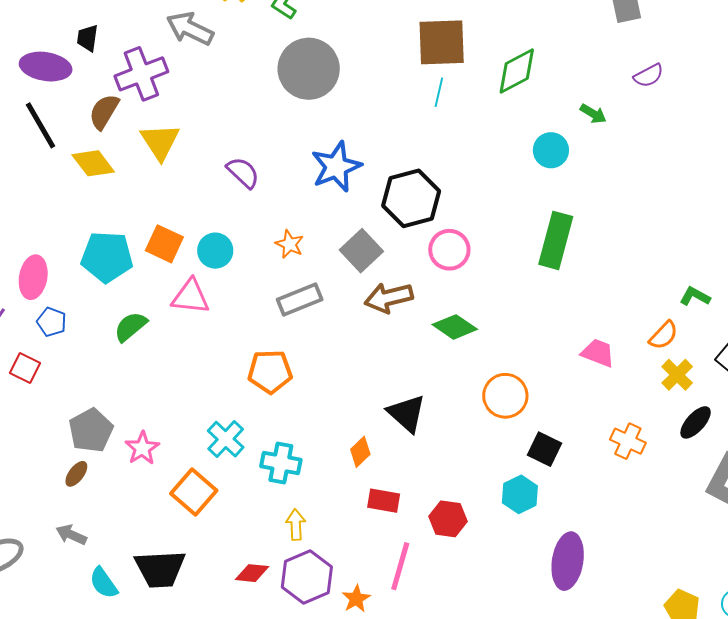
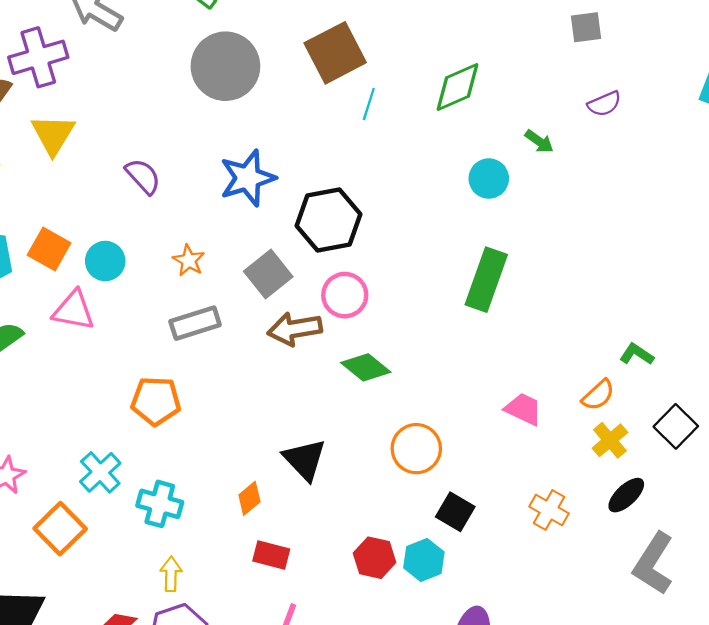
brown square: (442, 42) -> (335, 53), moved, turned -30
pink circle: (449, 250) -> (345, 295), moved
red hexagon: (448, 519) -> (375, 558), moved

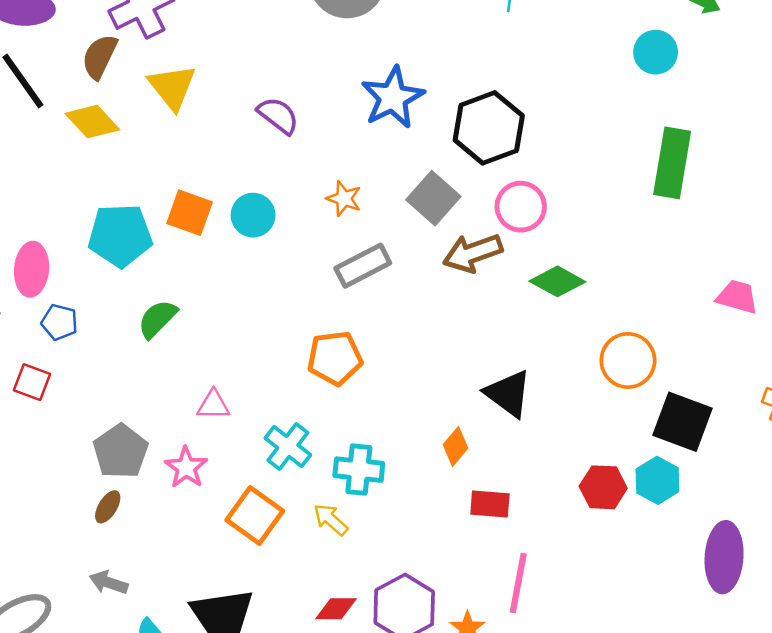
pink triangle: (74, 310) -> (213, 405), moved, size x0.7
black square: (455, 512) -> (682, 422), size x1.4
yellow arrow: (171, 574) -> (331, 520), moved, turned -40

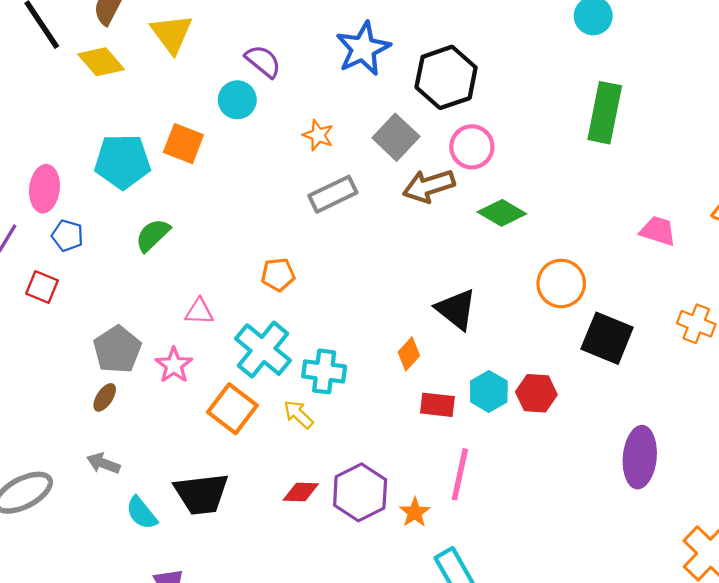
cyan circle: (253, 215) -> (237, 100), moved
orange pentagon: (335, 358) -> (278, 275), moved, size x0.7
cyan cross: (288, 446) -> (263, 350), size x1.4
cyan hexagon: (657, 480) -> (489, 391), moved

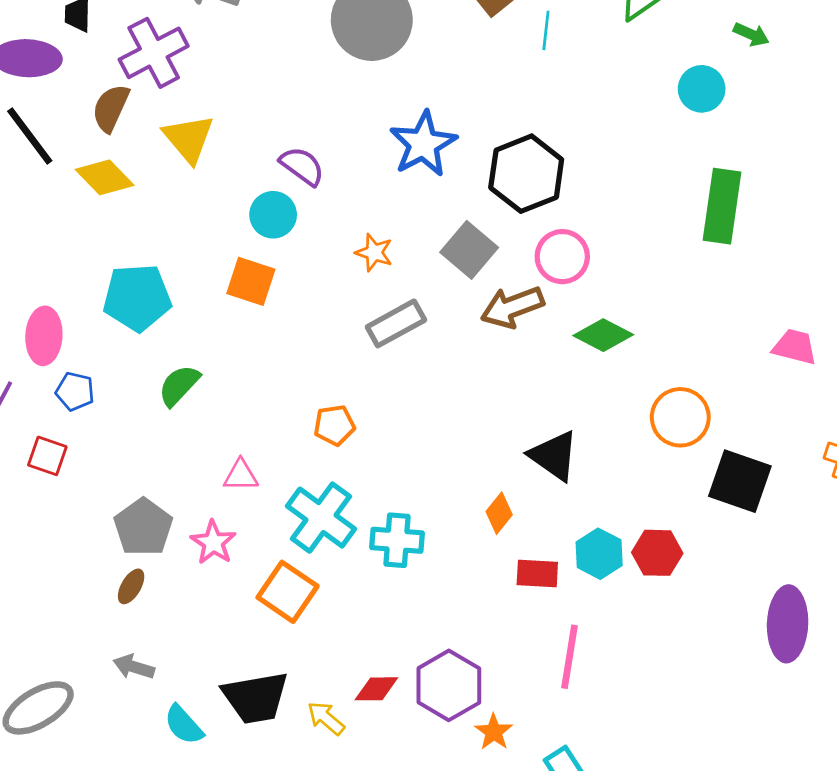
orange square: (183, 144) -> (251, 281), moved
yellow arrow: (298, 414) -> (326, 718), moved
orange star: (415, 512) -> (494, 732), moved

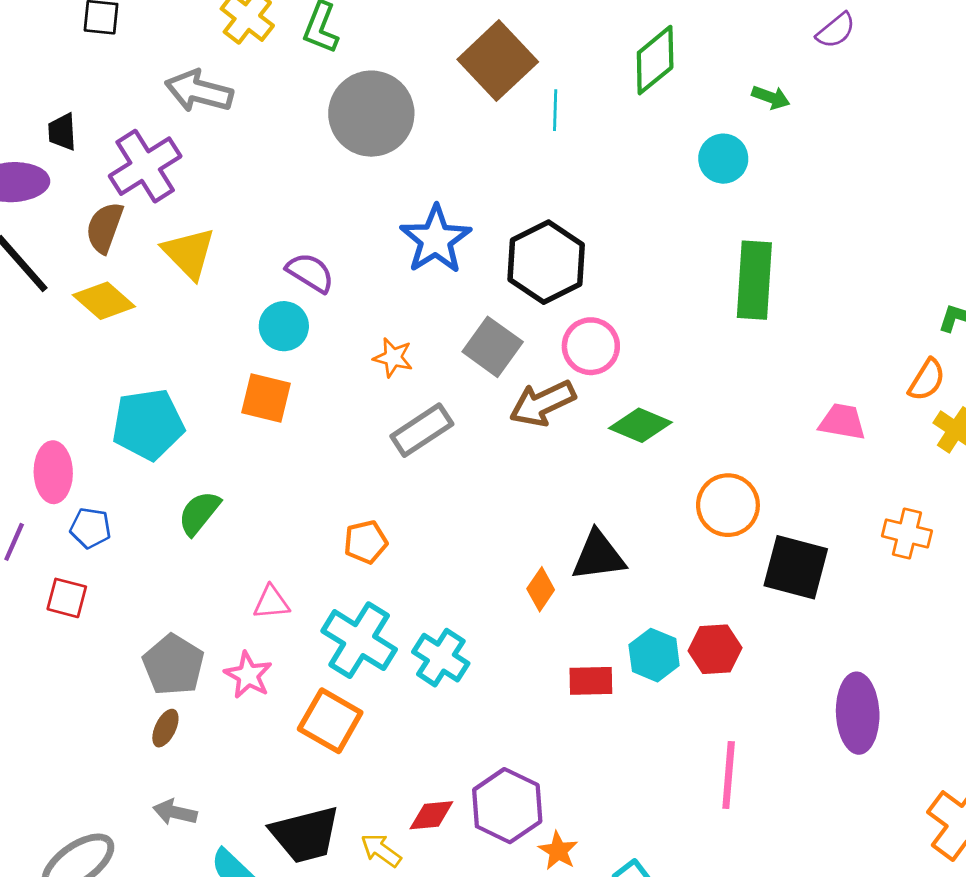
black triangle: (554, 456) -> (598, 556), turned -38
orange diamond: (499, 513) -> (541, 589), moved
cyan cross: (397, 540) -> (441, 658), turned 33
pink line: (569, 657) -> (729, 775), moved

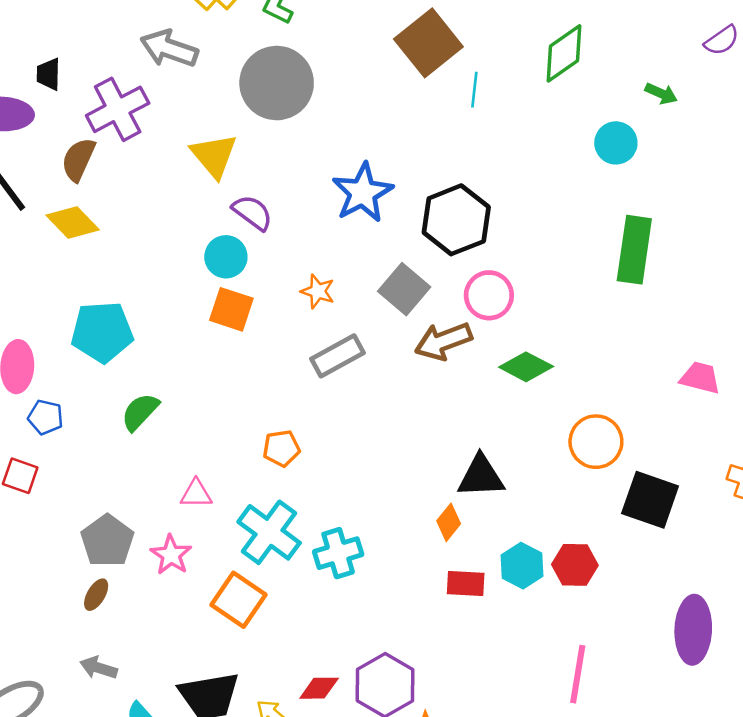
gray circle: (371, 114) -> (277, 83), moved
yellow triangle: (189, 253) -> (214, 156), moved
orange square: (266, 398) -> (231, 309), moved
orange diamond: (541, 589) -> (449, 522), moved
cyan cross: (441, 658) -> (338, 553), turned 36

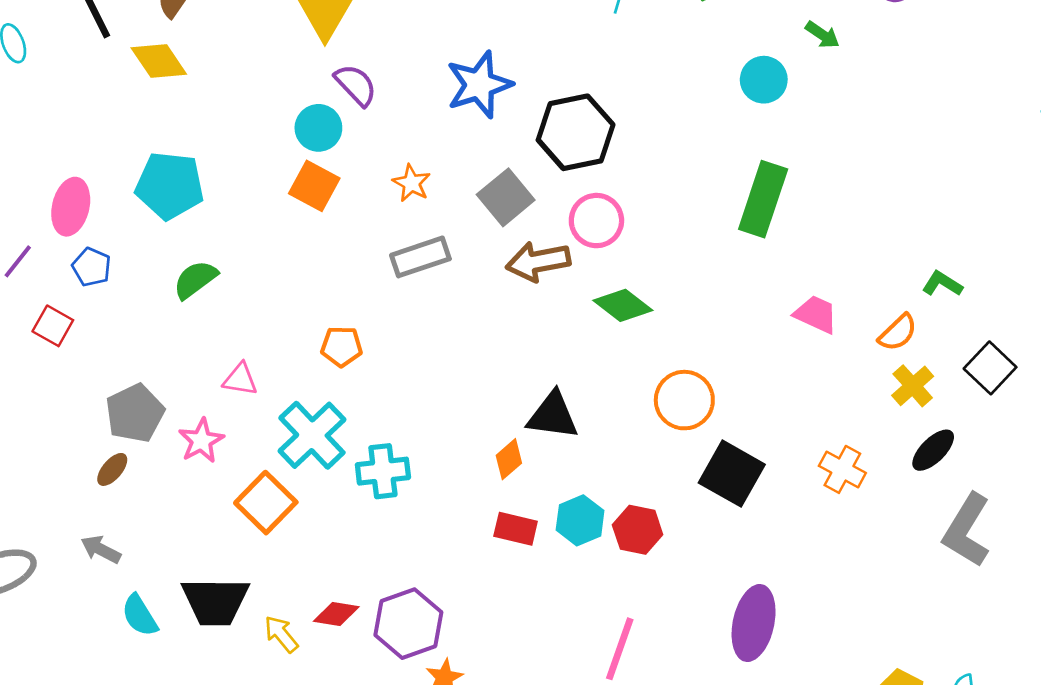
pink trapezoid: (700, 378) -> (816, 314), moved

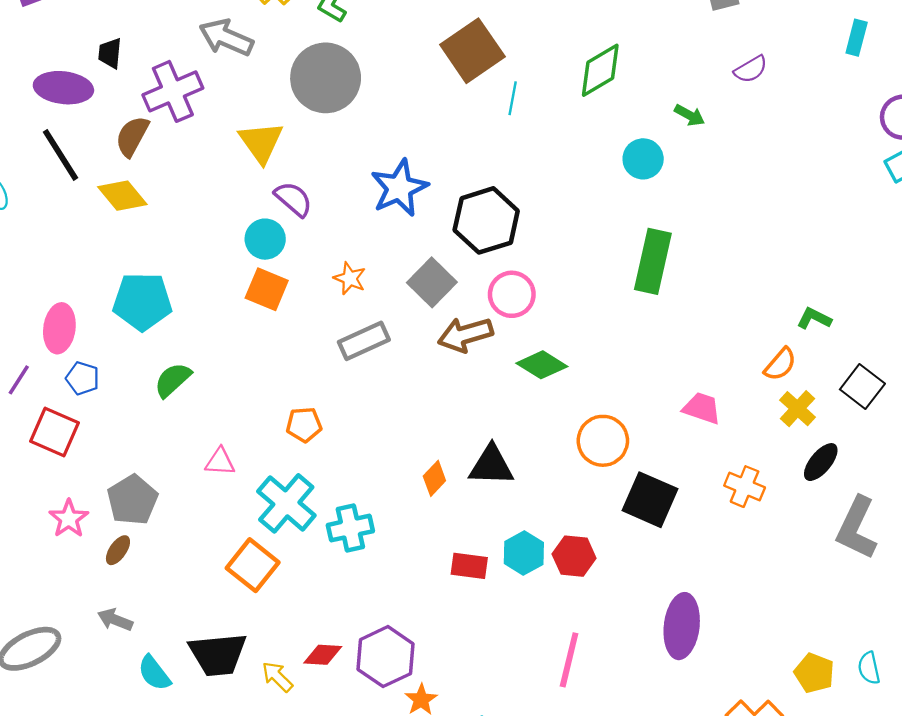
pink trapezoid: (816, 314) -> (702, 408), moved
red square: (53, 326) -> (54, 432), size x1.4
pink star: (201, 441) -> (69, 519), moved
orange diamond: (509, 459) -> (434, 478), moved

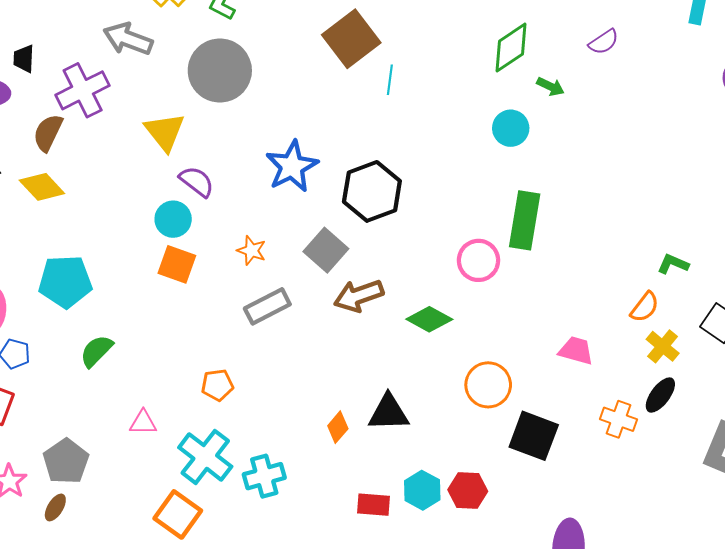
green diamond: (600, 70) -> (511, 48), moved
pink circle: (512, 294) -> (478, 260), moved
black ellipse: (821, 462) -> (660, 395), moved

